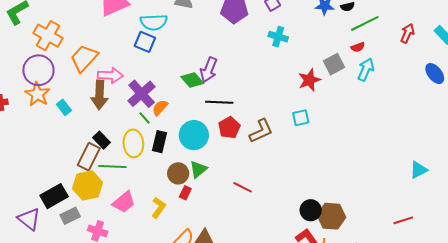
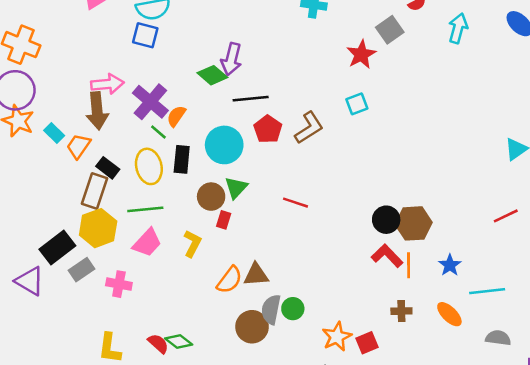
orange trapezoid: (84, 58) -> (79, 146), moved, size x0.7
cyan arrow: (366, 70) -> (458, 28), moved
green line: (112, 167) -> (145, 209), moved

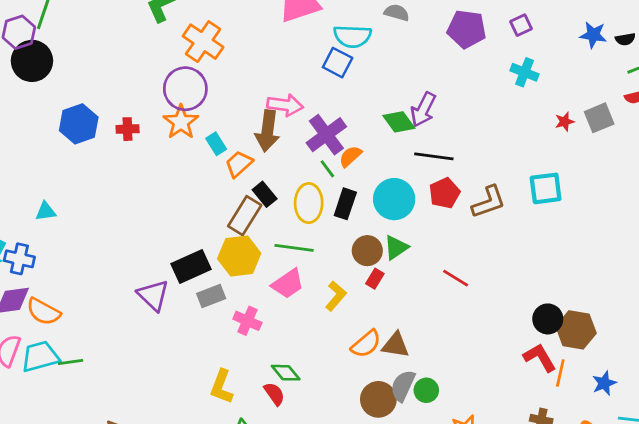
red star: (361, 54) -> (565, 122), moved, size x0.6
cyan square: (357, 104) -> (546, 188), size x1.4
green diamond: (179, 342) -> (286, 373), moved

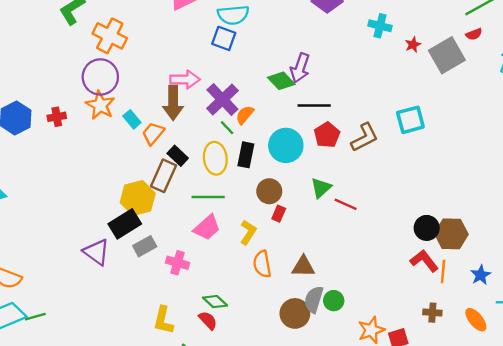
gray square: (599, 118) -> (447, 55), size x1.4
red star: (565, 122) -> (413, 45), moved
green triangle: (396, 247) -> (321, 188), moved
yellow hexagon: (239, 256) -> (138, 198), moved
orange semicircle: (366, 344) -> (262, 264), moved, turned 128

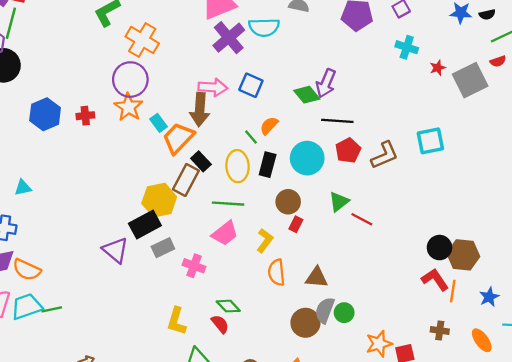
blue square: (224, 38) -> (251, 85), moved
purple cross: (222, 100) -> (229, 38), moved
orange trapezoid: (153, 133) -> (178, 138), size x1.4

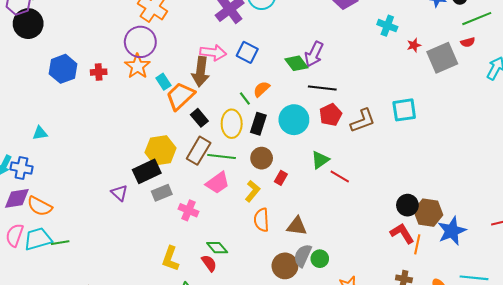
brown rectangle: (186, 180) -> (199, 151), moved
brown circle: (288, 202) -> (262, 158), moved
purple triangle: (116, 250) -> (119, 193), size x0.7
blue star: (489, 297) -> (452, 231), moved, size x1.6

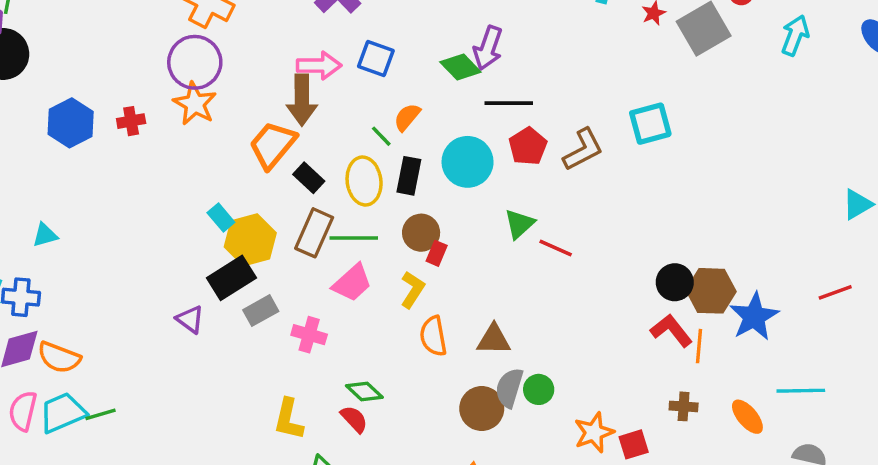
cyan rectangle: (163, 82) -> (221, 217), moved
red rectangle: (281, 178) -> (437, 253), moved

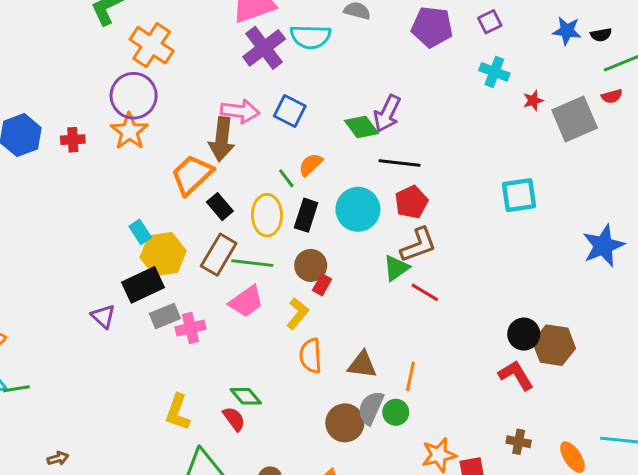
brown L-shape: (583, 150) -> (418, 245), moved
blue star: (754, 317) -> (603, 246), moved
pink cross: (309, 335) -> (191, 328), moved, turned -36
orange line: (699, 346) -> (410, 376), moved

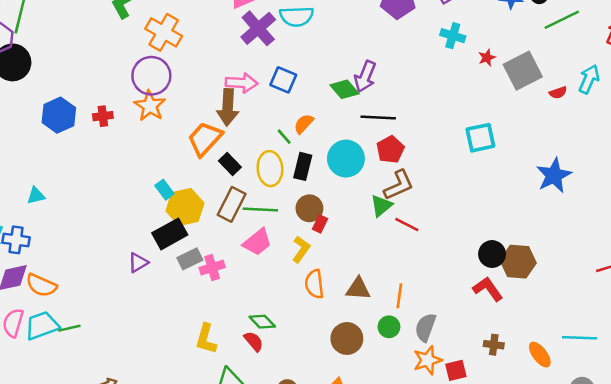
red semicircle: (612, 96) -> (558, 93), moved
purple triangle: (103, 316) -> (138, 263), turned 50
gray semicircle: (371, 408) -> (425, 327), moved

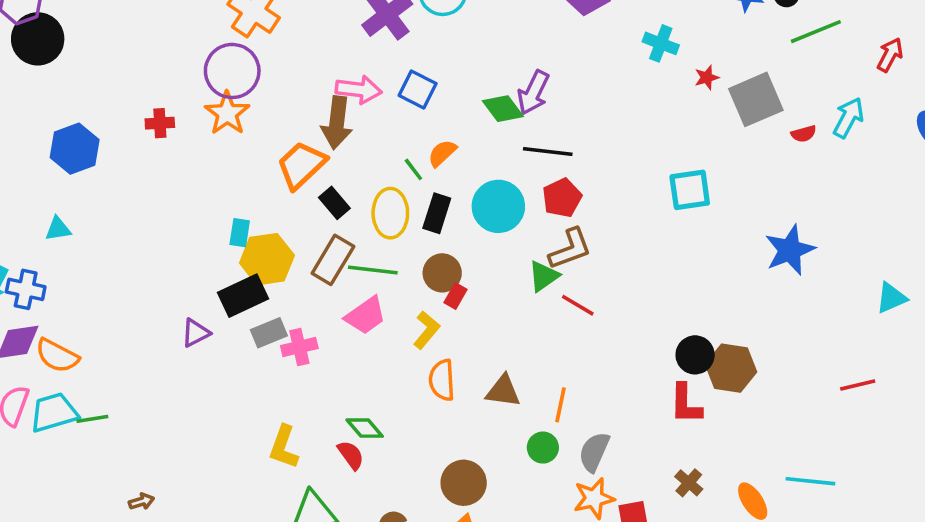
blue hexagon: (59, 115) -> (75, 149), moved
cyan rectangle: (164, 190) -> (240, 233), turned 42
red L-shape: (488, 289) -> (686, 404), turned -148
brown circle: (347, 338) -> (464, 483), moved
brown cross: (494, 345) -> (689, 483), turned 30

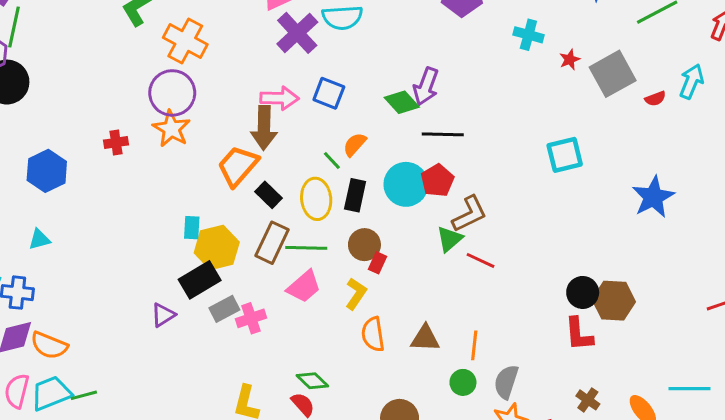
red pentagon: (562, 198) -> (437, 181), moved

